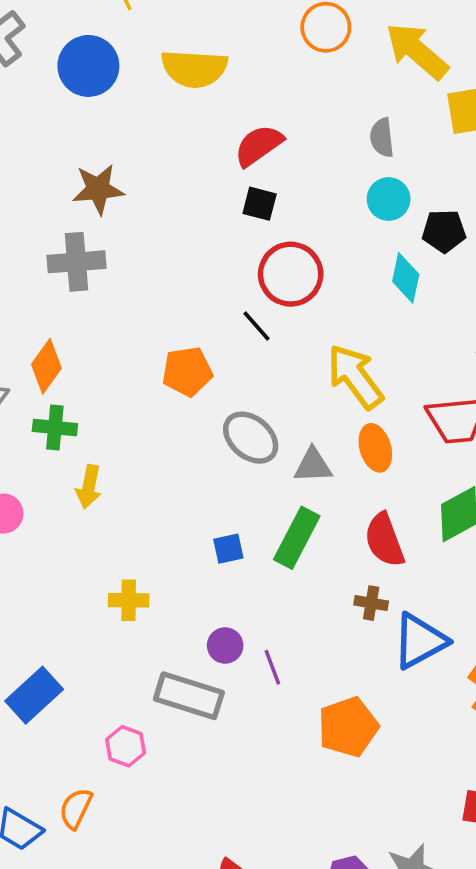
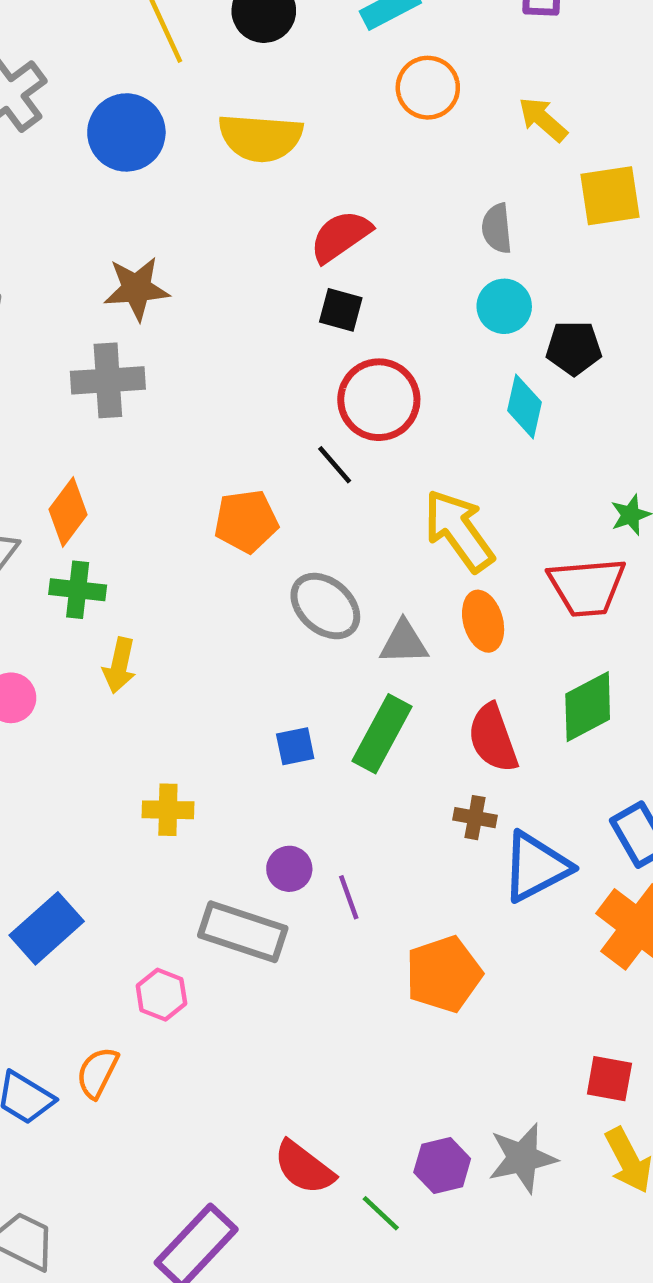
yellow arrow: (417, 51) -> (543, 119), size x0.6

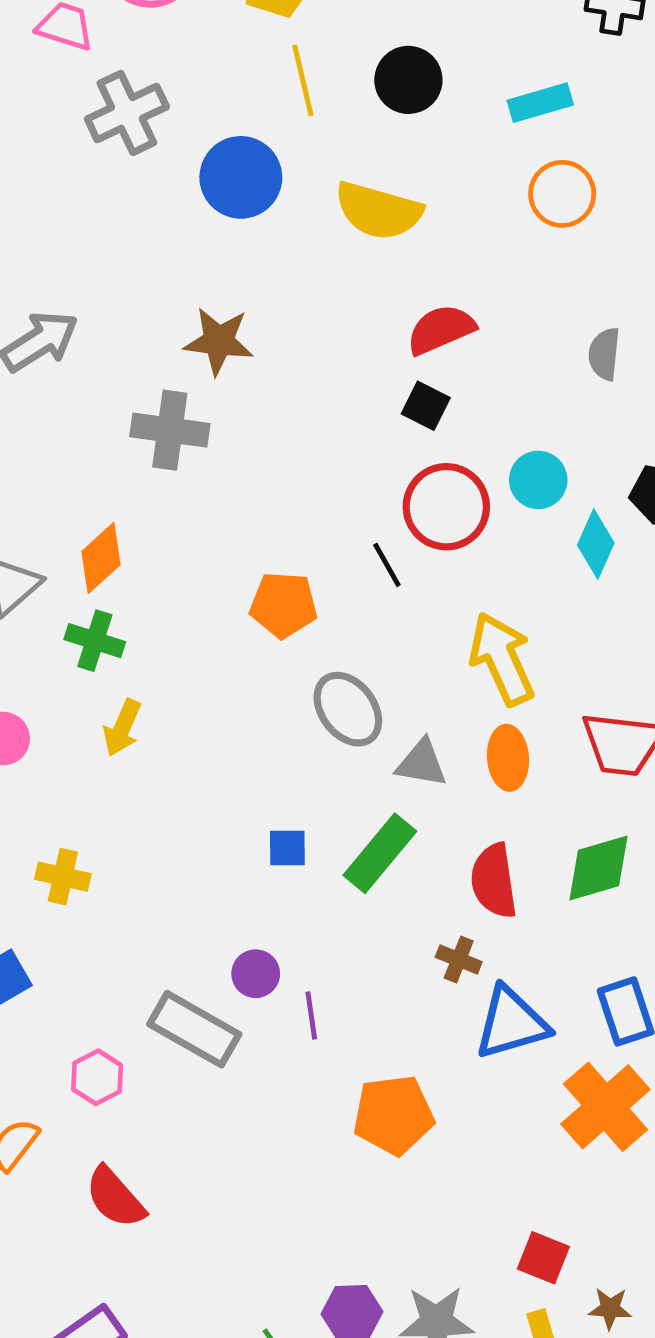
cyan circle: (504, 306) -> (538, 480), moved
yellow cross: (168, 810) -> (63, 877), moved
red semicircle: (304, 1168) -> (115, 1197), moved

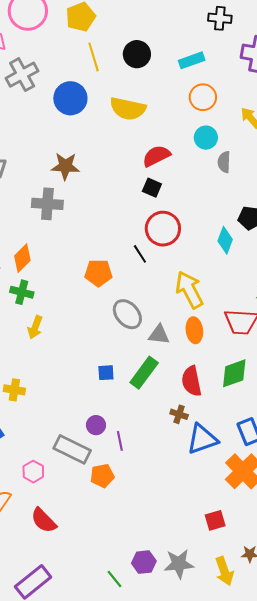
cyan circle: (538, 480) -> (206, 138), moved
orange pentagon: (394, 1115) -> (102, 476), moved, size x0.7
red square: (543, 1258) -> (215, 520), moved, turned -35

